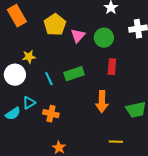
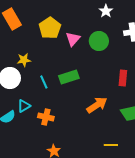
red rectangle: (112, 67) -> (123, 78), moved
orange arrow: (102, 102) -> (97, 105), turned -125

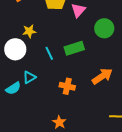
green circle: (99, 41) -> (104, 28), moved
orange cross: (46, 117) -> (67, 86), moved

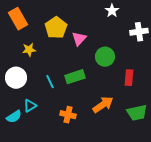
yellow star: (29, 31) -> (29, 50), moved

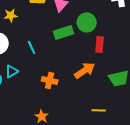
green rectangle: (75, 77) -> (64, 32), moved
red rectangle: (129, 78) -> (100, 44), moved

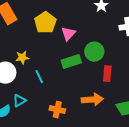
yellow star: (11, 15) -> (22, 58), moved
orange arrow: (85, 70) -> (92, 100), turned 30

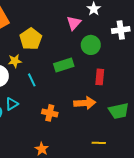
yellow pentagon: (45, 23) -> (31, 39), moved
pink triangle: (68, 34) -> (74, 23), moved
green circle: (94, 52) -> (91, 45), moved

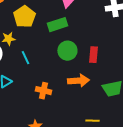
green circle: (91, 45) -> (67, 51), moved
green rectangle: (64, 65) -> (57, 25), moved

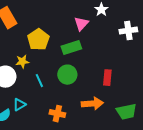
green circle: (67, 51) -> (67, 75), moved

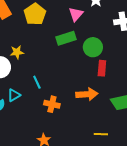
yellow pentagon: (38, 40) -> (35, 14), moved
green circle: (67, 75) -> (93, 47), moved
cyan line: (39, 81) -> (37, 82), moved

